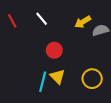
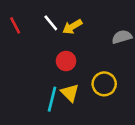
yellow arrow: (83, 22) -> (72, 27), moved
yellow circle: (92, 79) -> (104, 84), moved

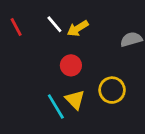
cyan line: (52, 99) -> (56, 106), turned -45

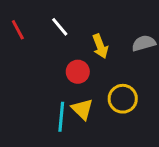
yellow arrow: (78, 28) -> (100, 46), moved, turned -80
cyan line: (56, 106) -> (61, 117), turned 36

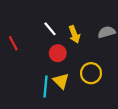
white line: (60, 27) -> (50, 29), moved
red line: (18, 30) -> (13, 43), moved

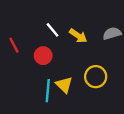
yellow arrow: (74, 34) -> (78, 36), turned -35
red circle: (58, 53) -> (43, 56), moved

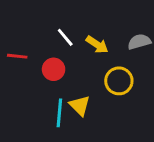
red line: (14, 45) -> (17, 56), turned -56
yellow circle: (96, 77) -> (119, 81), moved

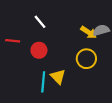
white line: (65, 37) -> (40, 22), moved
yellow arrow: (97, 45) -> (89, 32), moved

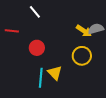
white line: (40, 22) -> (35, 12), moved
red line: (13, 41) -> (12, 31), moved

